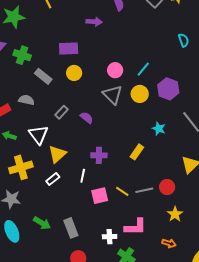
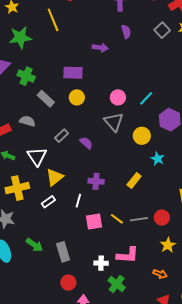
yellow circle: (140, 94) -> (142, 136), moved

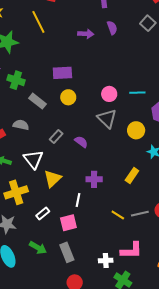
purple arrow: (100, 48) -> (86, 34), moved
cyan line: (146, 98) -> (137, 93), turned 49
white rectangle: (48, 202) -> (43, 214), moved
pink square: (94, 222) -> (68, 223), moved

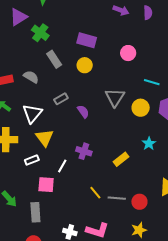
pink circle: (109, 94) -> (128, 53), moved
yellow circle: (136, 130) -> (141, 108), moved
yellow triangle: (53, 179) -> (45, 138), turned -42
white rectangle: (43, 214) -> (32, 160), moved

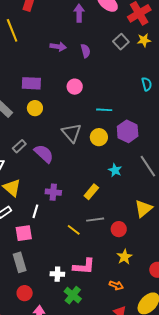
purple semicircle: (148, 13) -> (85, 51), moved
purple semicircle: (83, 112) -> (44, 154), size x1.5
gray line: (117, 198) -> (95, 220), moved

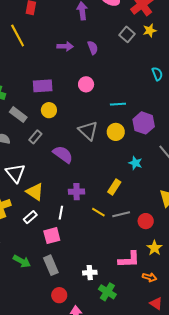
gray rectangle: (19, 146) -> (35, 137), moved
yellow line: (74, 230) -> (98, 212), moved
pink L-shape: (84, 266) -> (129, 260), moved

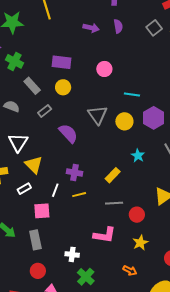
purple semicircle: (93, 48) -> (118, 26), moved
yellow line: (98, 212) -> (79, 195), moved, turned -56
pink L-shape: (129, 260) -> (104, 235), moved

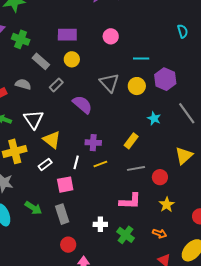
green cross: (86, 277) -> (126, 235), moved

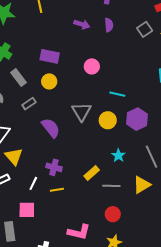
yellow triangle: (184, 156) -> (142, 185), moved
gray line: (136, 168) -> (111, 186), moved
pink square: (65, 185) -> (27, 210), moved

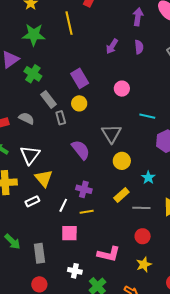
purple arrow: (82, 24) -> (112, 46), turned 105
purple rectangle: (50, 56) -> (80, 78), turned 48
gray rectangle: (29, 104) -> (61, 118), moved, turned -72
yellow circle: (108, 120) -> (122, 161), moved
pink square: (27, 210) -> (69, 233), moved

